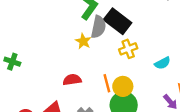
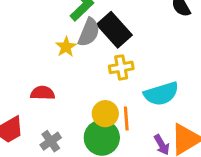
cyan semicircle: (162, 63) -> (161, 94), size x1.6
orange line: (107, 83) -> (126, 119), moved

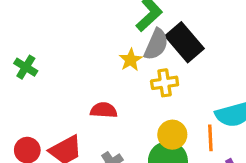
yellow cross: (121, 67) -> (165, 83), moved
orange line: (126, 119) -> (210, 138), moved

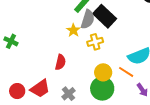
red semicircle: (104, 110) -> (60, 62), turned 105
orange line: (210, 138) -> (126, 72), turned -49

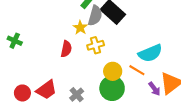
yellow cross: (95, 42) -> (96, 45), moved
red semicircle: (60, 62) -> (66, 49), moved

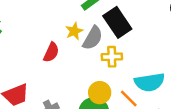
gray semicircle: (95, 16) -> (93, 38), moved
yellow cross: (96, 45) -> (112, 57), moved

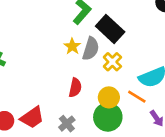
red semicircle: (51, 52) -> (75, 88), moved
yellow cross: (112, 57) -> (112, 62), turned -30

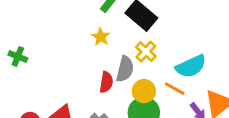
gray semicircle: (91, 49) -> (125, 69), moved

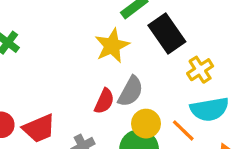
yellow star: (101, 37) -> (112, 46), size x1.5
yellow cross: (146, 52) -> (200, 70), moved

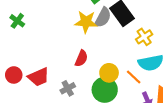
yellow star: (112, 46) -> (86, 22), turned 30
gray semicircle: (131, 91) -> (103, 17), moved

